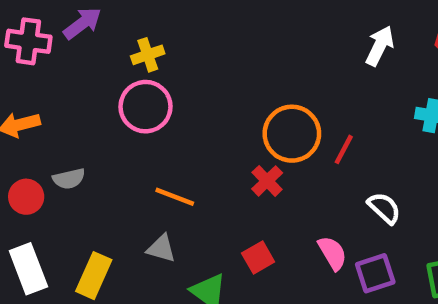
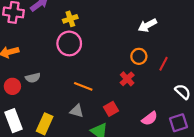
white arrow: (380, 46) -> (147, 25), moved, turned -144
orange circle: (292, 134) -> (139, 56), size x0.6
pink semicircle: (332, 253) -> (150, 118), moved, turned 84
red square: (258, 258) -> (111, 109), moved

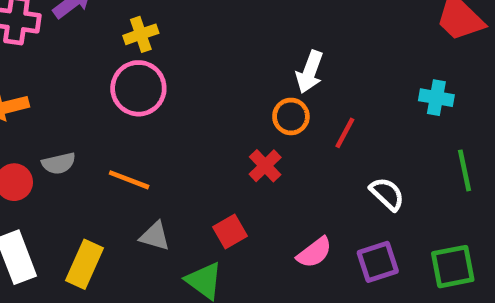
white arrow: (147, 25) -> (310, 72), moved, turned -42
orange line: (83, 86) -> (129, 180), moved

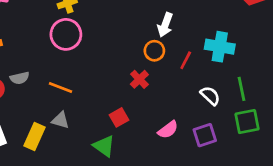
cyan cross: (436, 98) -> (220, 47), moved, size x1.5
green line: (465, 170) -> (242, 89), moved
gray triangle: (155, 236) -> (60, 120), moved
green square: (453, 267) -> (247, 122), moved

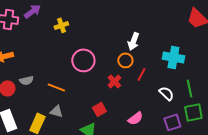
pink circle: (66, 34) -> (83, 60), moved
red line: (186, 60) -> (141, 74), moved
purple square: (205, 135) -> (172, 122), moved

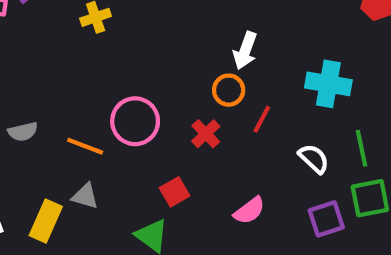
pink circle: (83, 60) -> (135, 121), moved

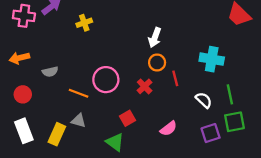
white arrow: (245, 51) -> (155, 37), moved
red line: (262, 119) -> (175, 78), turned -42
gray semicircle: (23, 132) -> (50, 72), moved

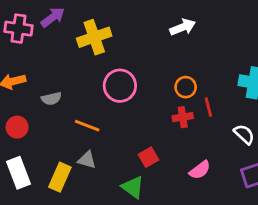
yellow cross: (84, 23) -> (94, 37), size x1.6
white arrow: (155, 37) -> (183, 27), moved, turned -132
pink circle: (106, 80) -> (120, 86), moved
red cross: (145, 86) -> (183, 117), moved, turned 35

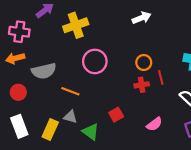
pink cross: (19, 29) -> (19, 32), moved
gray semicircle: (51, 99) -> (44, 71), size x1.6
green triangle: (133, 187) -> (91, 132), moved

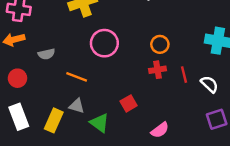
gray semicircle: (44, 71) -> (46, 54), size x0.6
red line: (161, 77) -> (184, 75), moved
pink semicircle: (154, 124) -> (160, 130), moved

